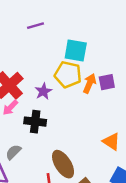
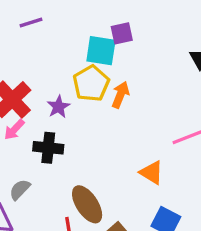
purple line: (36, 26) -> (31, 22), moved
yellow pentagon: (68, 75) -> (91, 83), turned 30
purple square: (107, 82) -> (122, 33), moved

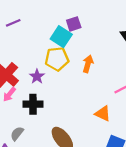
cyan square: (101, 51) -> (61, 37), turned 30
yellow pentagon: (91, 83) -> (57, 59), turned 30
orange arrow: (120, 95) -> (88, 64), moved

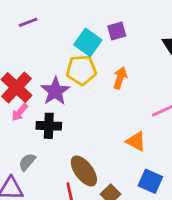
purple square: (74, 24) -> (117, 31), moved
purple star: (37, 76) -> (55, 91), size x1.5

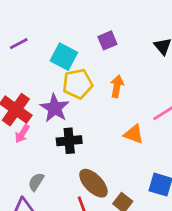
cyan square: (88, 42) -> (64, 57), moved
black cross: (49, 126) -> (69, 141), moved
orange triangle: (136, 141) -> (134, 134), moved

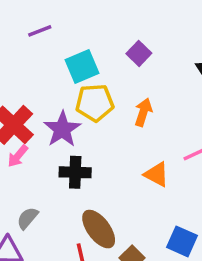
purple square: (107, 40) -> (139, 53), turned -30
purple line: (19, 44) -> (40, 31), moved
cyan square: (64, 57) -> (82, 67), turned 32

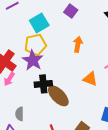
yellow pentagon: (95, 103) -> (35, 45), moved
gray semicircle: (27, 218) -> (20, 114), turned -32
brown ellipse: (99, 229) -> (58, 96), moved

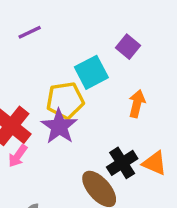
cyan square: (39, 23) -> (91, 72), moved
black cross: (43, 84) -> (122, 163), moved, turned -30

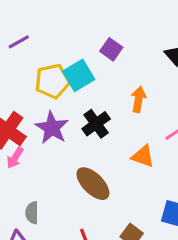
yellow pentagon: (65, 100) -> (52, 81), moved
orange arrow: (137, 104) -> (139, 99), moved
black cross: (122, 163) -> (96, 124), moved

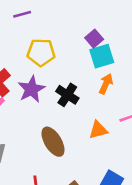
cyan square: (79, 75) -> (102, 56), moved
black cross: (96, 124) -> (67, 95), turned -35
orange triangle: (143, 156) -> (98, 130), turned -48

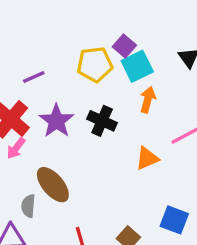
purple line: (22, 14) -> (34, 77), moved
yellow pentagon: (41, 52) -> (95, 64), moved
brown ellipse: (53, 142) -> (53, 185), moved

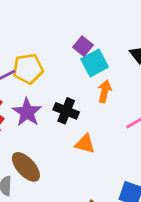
yellow pentagon: (95, 64) -> (28, 69), moved
orange triangle: (147, 158) -> (85, 144), moved, turned 40

